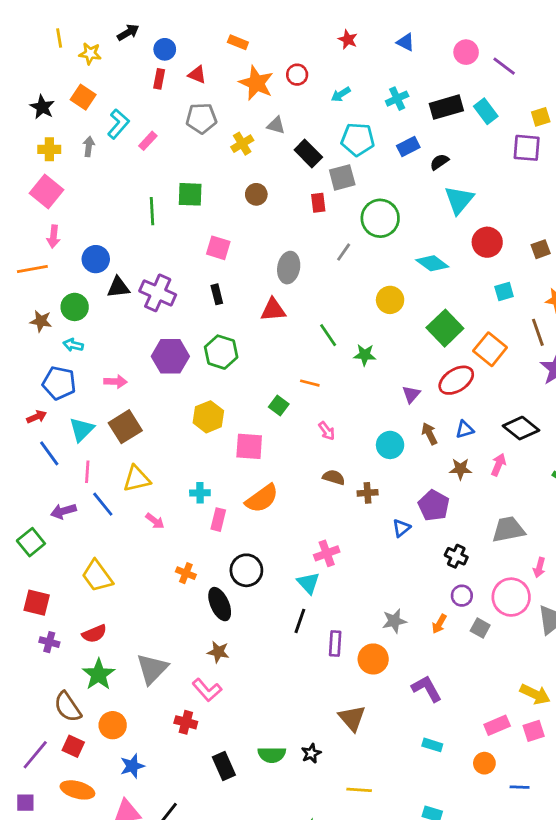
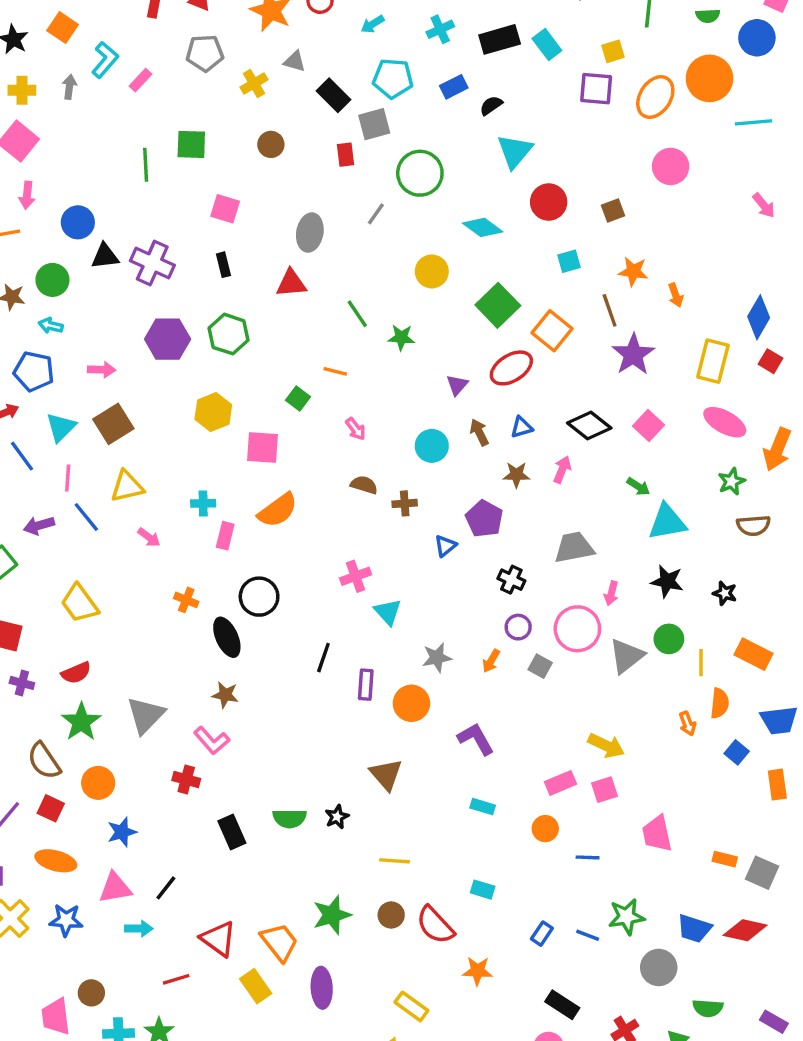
cyan triangle: (308, 583) -> (388, 612), moved

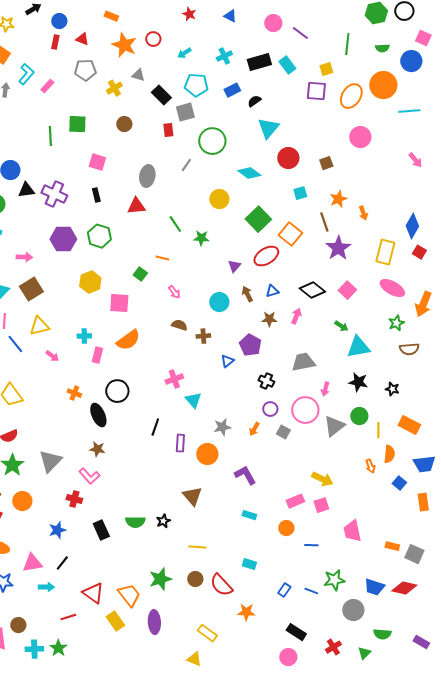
orange star: (633, 271) -> (338, 199), turned -30
blue star: (122, 832) -> (57, 530), moved

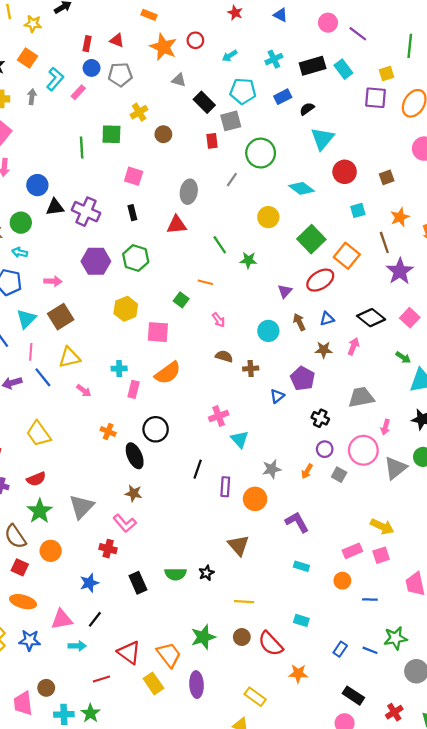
blue circle: (59, 21) -> (92, 68), moved
yellow cross: (114, 88) -> (139, 112), moved

